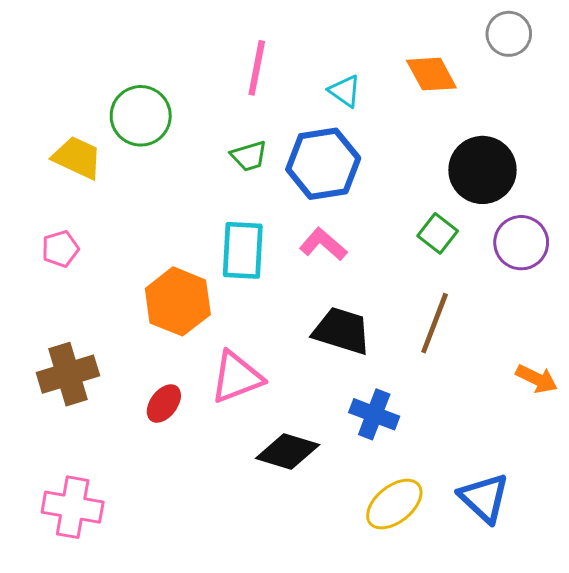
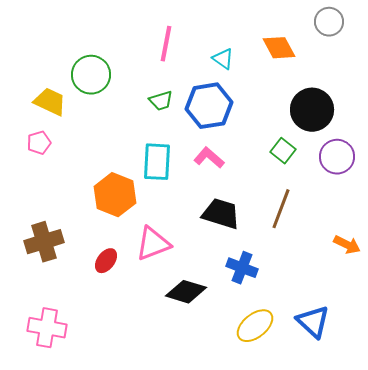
pink pentagon: (60, 249) -> (39, 143), moved

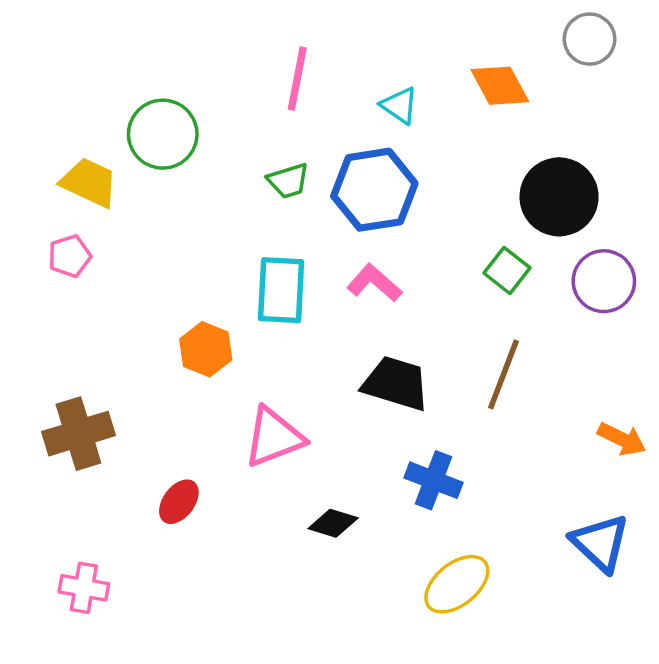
orange hexagon: (115, 195) -> (206, 349), size x0.7
red ellipse: (106, 261) -> (179, 502), moved
black diamond: (186, 292) -> (333, 523), size x0.7
blue triangle: (313, 322) -> (600, 543), moved
pink cross: (47, 328) -> (84, 588), size x0.7

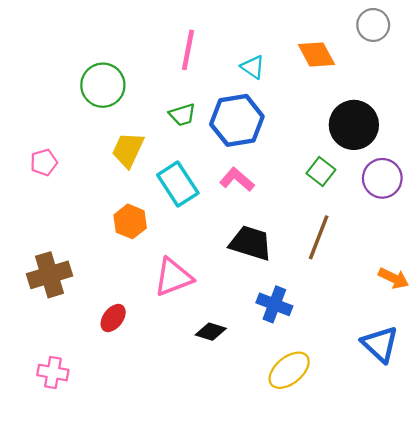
yellow trapezoid: (89, 183) -> (128, 150), moved, turned -90
cyan rectangle: (281, 290) -> (178, 184), turned -36

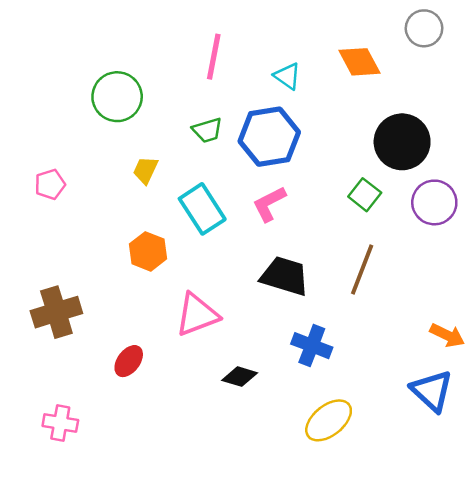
yellow trapezoid: (128, 150) -> (145, 170), size x0.7
pink L-shape: (237, 179) -> (269, 204), turned -68
orange arrow: (394, 278) -> (447, 335), moved

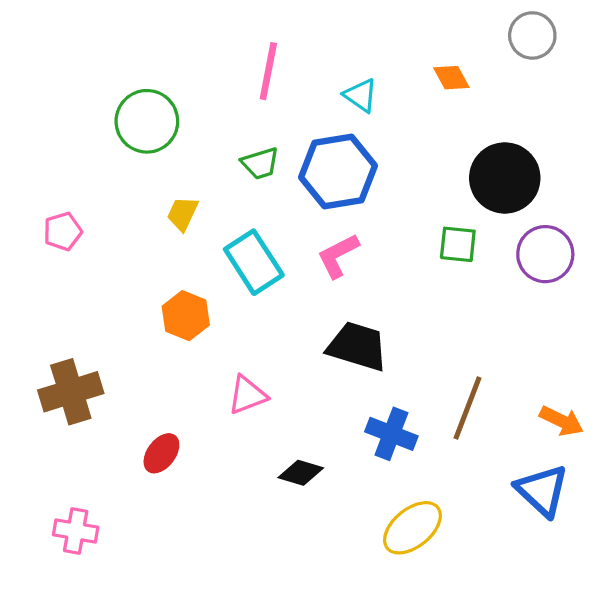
orange diamond: (360, 62) -> (451, 78), size x0.7
green square: (365, 195) -> (458, 244), turned -32
brown line: (362, 270) -> (468, 408), moved
pink triangle: (197, 315) -> (247, 395), size x0.7

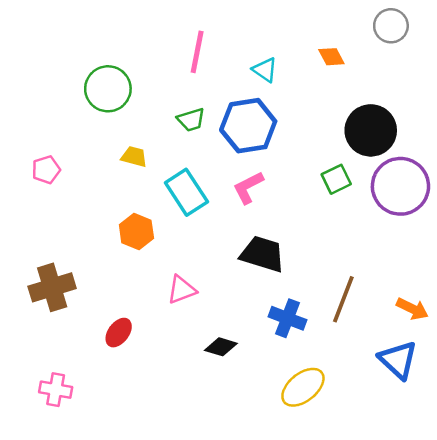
yellow trapezoid: (183, 214) -> (134, 157), turned 80
green square: (458, 244) -> (336, 179), turned -32
purple circle: (545, 254) -> (400, 186), size x1.4

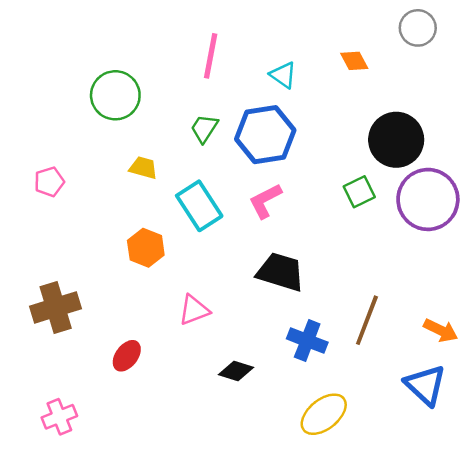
green trapezoid: (191, 120) -> (204, 128), turned 140
pink cross: (56, 390) -> (59, 417), turned -32

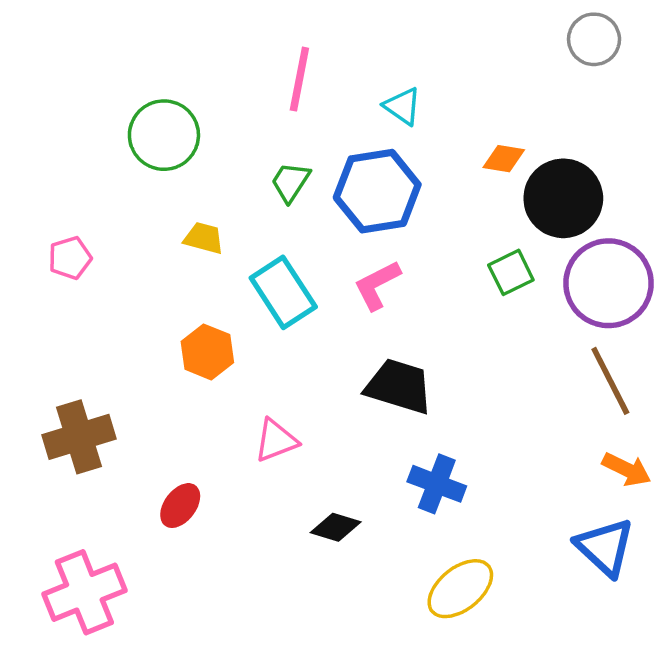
orange diamond: (354, 61) -> (504, 159), moved, turned -52
brown line: (367, 320) -> (610, 381), moved, turned -48
pink cross: (59, 417) -> (84, 592), size x1.6

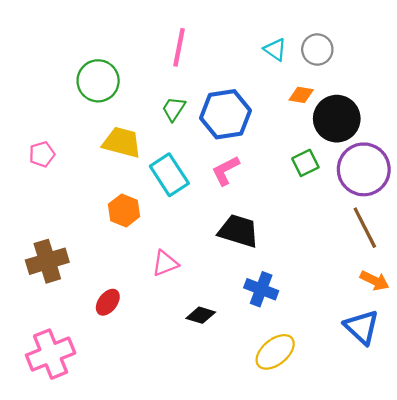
gray circle: (594, 39) -> (317, 50), moved
cyan triangle: (402, 106) -> (275, 50), moved
yellow trapezoid: (204, 238) -> (122, 142), size x1.6

